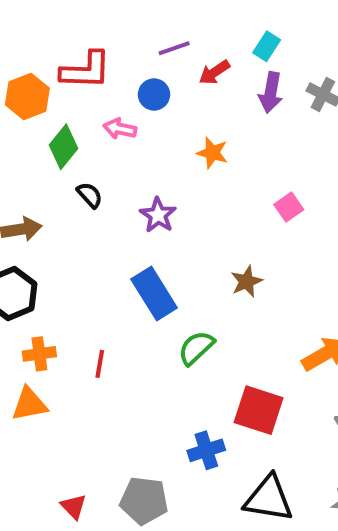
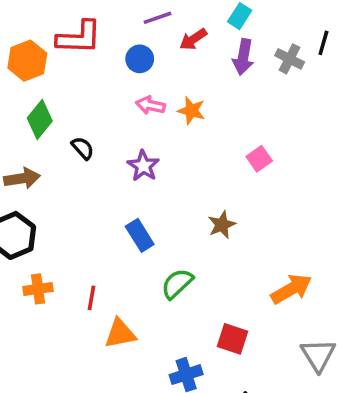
pink arrow: (120, 129) -> (150, 105), moved
green diamond: (64, 147) -> (40, 119), moved
blue rectangle: (154, 294) -> (140, 235), size x0.7
orange triangle: (29, 404) -> (120, 334), moved
red square: (259, 410) -> (232, 339), size x0.7

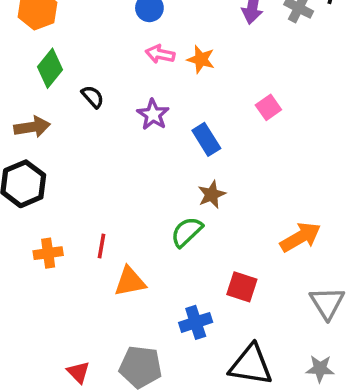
brown star: (222, 225) -> (212, 194), moved
blue rectangle: (140, 235) -> (206, 139), moved
orange cross: (38, 289) -> (48, 253), moved

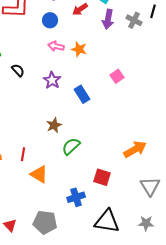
brown star: (212, 194) -> (54, 125), moved
orange triangle: (130, 282) -> (39, 174), turned 42

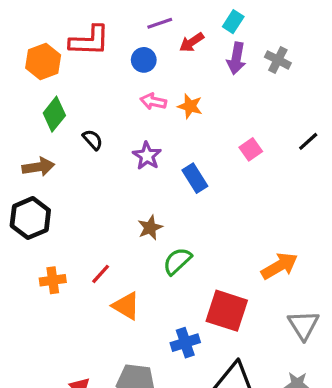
black line: (153, 11) -> (308, 141), moved, turned 32
red line: (23, 154) -> (101, 274), turned 32
red square: (102, 177) -> (227, 311), size x1.5

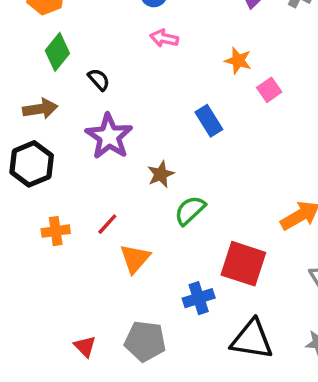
orange star: (190, 106) -> (238, 61), moved
purple star: (147, 156) -> (109, 136), moved, size x1.5
orange triangle: (126, 306) -> (135, 259), turned 40

